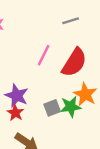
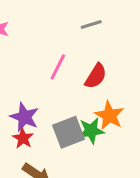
red semicircle: (74, 62) -> (96, 76), size x0.7
gray square: (52, 108) -> (68, 132), size x1.5

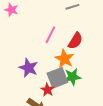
orange star: (109, 115) -> (64, 59), moved
red star: (23, 138) -> (47, 90), moved

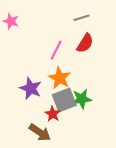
red semicircle: (75, 41) -> (85, 43), moved
orange star: (64, 59) -> (60, 78), moved

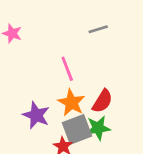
red semicircle: (85, 43) -> (102, 101), moved
pink line: (56, 50) -> (67, 69), turned -48

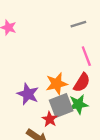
pink line: (67, 69) -> (86, 56), moved
orange star: (71, 103) -> (57, 84), turned 30

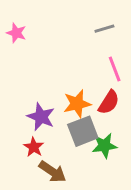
green star: (78, 104) -> (104, 146), moved
red star: (50, 119) -> (34, 147), moved

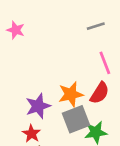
purple star: (41, 117) -> (38, 106), turned 30

